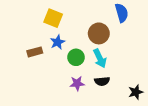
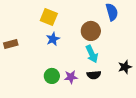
brown rectangle: (35, 52) -> (11, 44), moved
green circle: (76, 57) -> (52, 76), moved
black star: (136, 92) -> (125, 67), moved

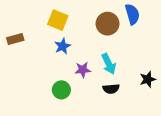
brown circle: (91, 31) -> (108, 24), moved
brown rectangle: (11, 44) -> (15, 39), moved
purple star: (71, 77) -> (83, 70), moved

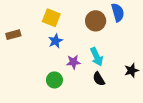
black semicircle: (111, 89) -> (99, 79), turned 64

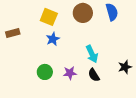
brown circle: (96, 21) -> (83, 13), moved
purple star: (73, 62) -> (70, 73), moved
green circle: (54, 80) -> (45, 72), moved

